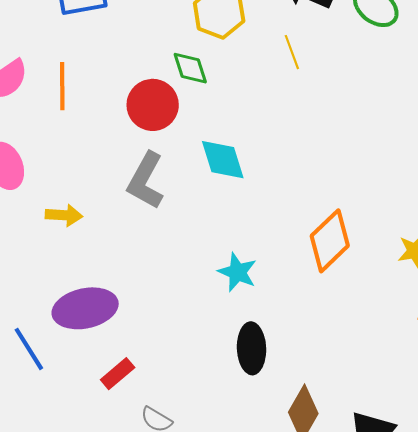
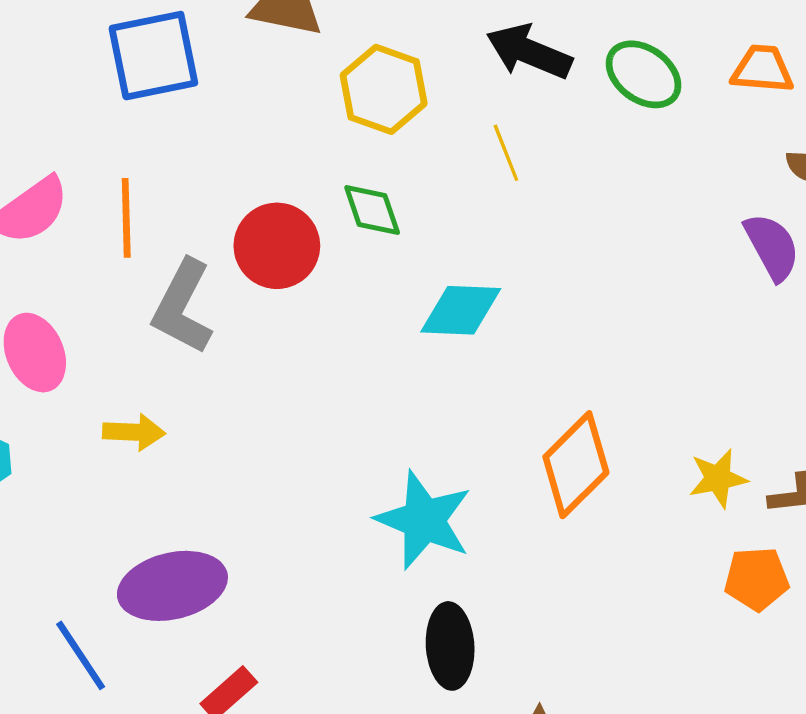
green diamond: (190, 68) -> (372, 210), moved
cyan diamond: (223, 160) -> (461, 310), moved, turned -69
gray L-shape: (146, 181) -> (183, 307), moved
cyan star: (237, 272) -> (424, 520), size x1.5

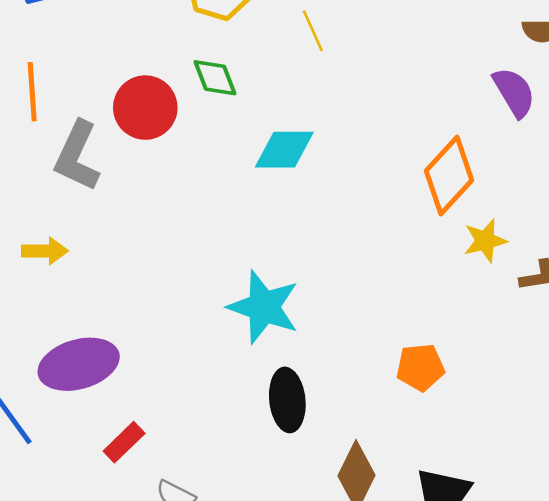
orange diamond: (576, 465) -> (449, 176), moved
yellow star: (718, 478) -> (485, 241), moved
orange pentagon: (757, 579) -> (420, 367), moved

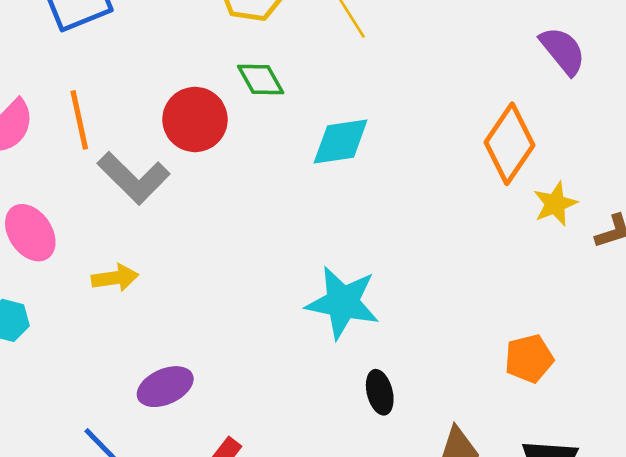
gray L-shape: (77, 156) -> (134, 178), turned -62
purple ellipse: (79, 364) -> (165, 387), size x0.7
orange pentagon: (420, 367) -> (529, 359), moved
black ellipse: (287, 400) -> (380, 392), size x0.7

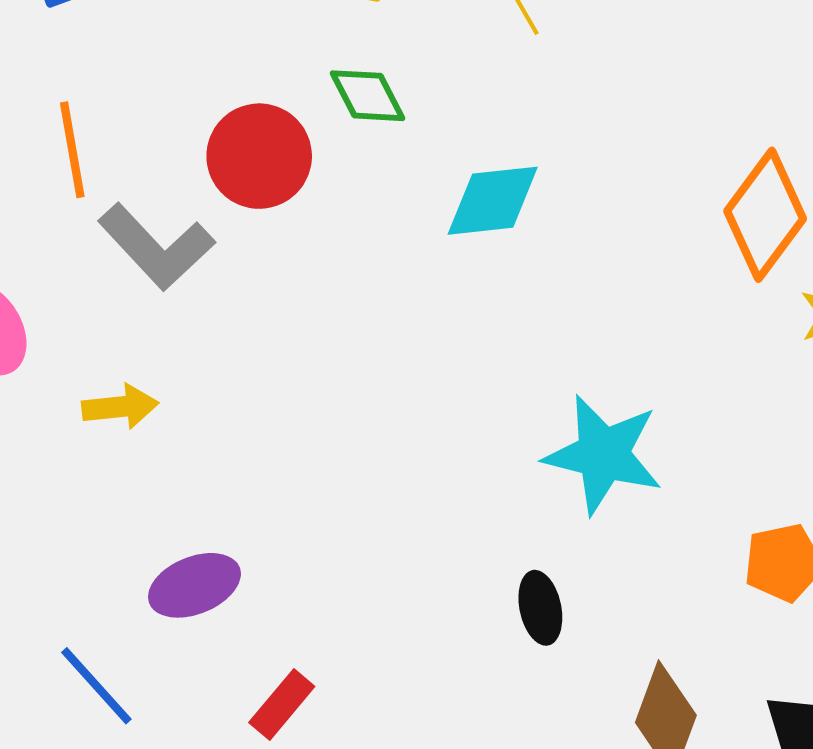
cyan star: (343, 302) -> (603, 454), moved

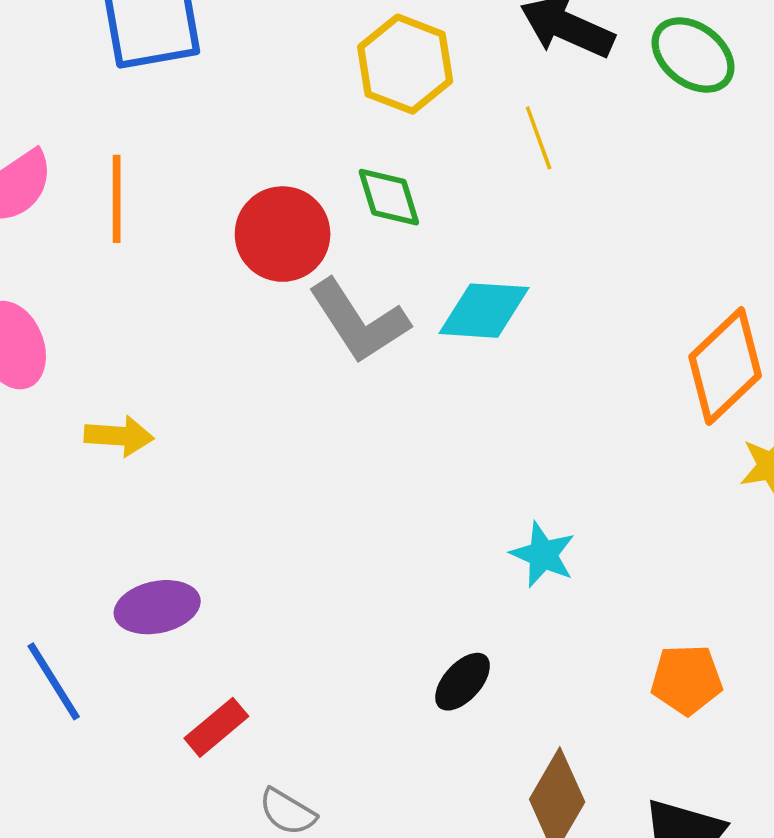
gray L-shape: (156, 247) -> (359, 321), moved
cyan star: (603, 454) -> (543, 555), size x0.6
black ellipse: (540, 608) -> (463, 682), turned 44

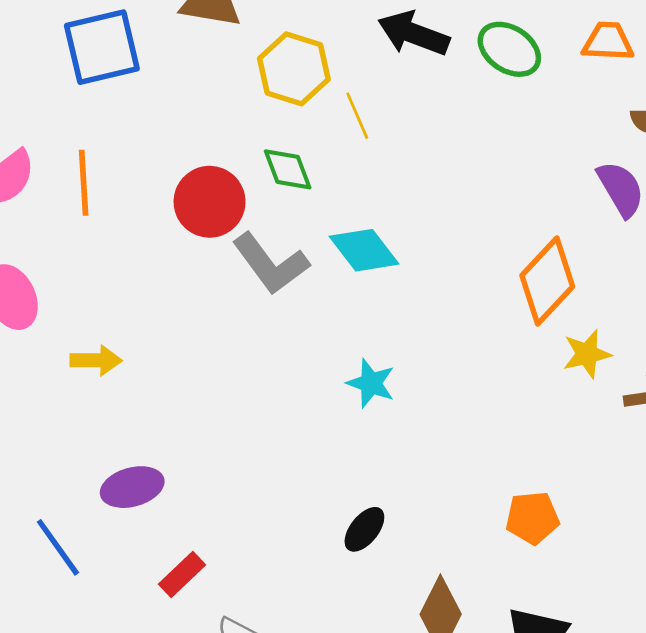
yellow line: (539, 138) -> (357, 116), moved
cyan diamond: (484, 311) -> (364, 250), turned 52
cyan star: (543, 555) -> (371, 383), moved

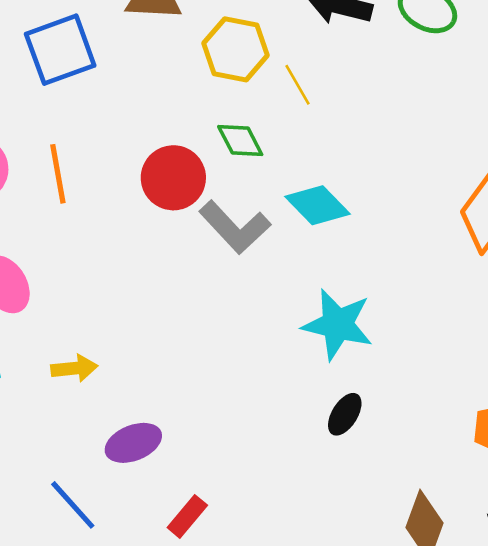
yellow arrow: (96, 360) -> (74, 368), moved
cyan star: (371, 383) -> (338, 324), size x1.6
black ellipse: (364, 529) -> (345, 414), moved

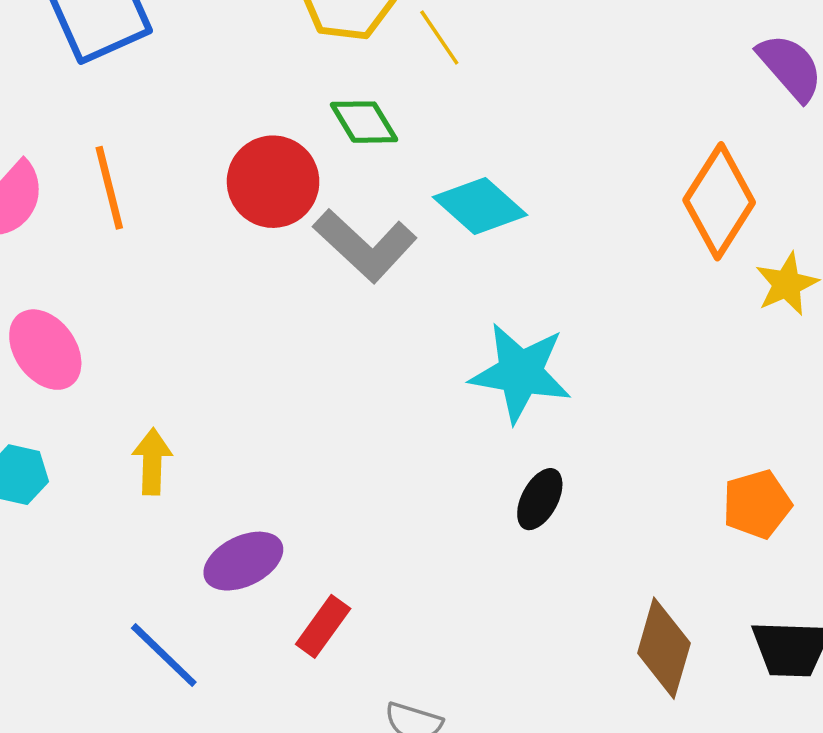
yellow arrow: (74, 368) -> (152, 461), turned -78
red rectangle: (187, 516) -> (323, 626), moved

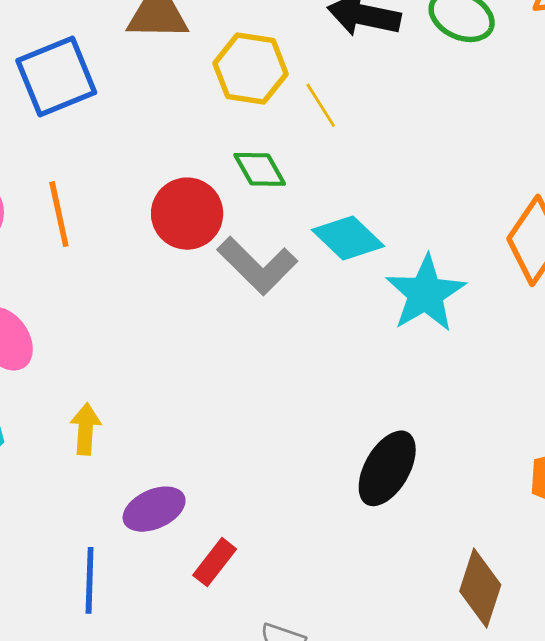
cyan star: (520, 373) -> (426, 294), moved, turned 30
black ellipse: (540, 499) -> (387, 468), size x1.6
blue line: (164, 655) -> (90, 580), turned 46

